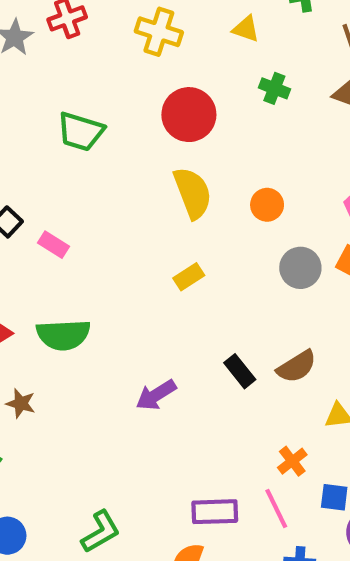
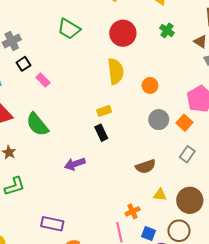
green semicircle: (63, 335) -> (37, 124), turned 40
black rectangle: (240, 371) -> (101, 133), moved
purple rectangle: (215, 512) -> (52, 224), moved
green L-shape: (101, 532) -> (15, 186), moved

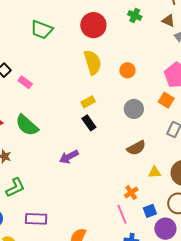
gray circle: (159, 120) -> (134, 109), moved
purple rectangle: (52, 224) -> (36, 219), moved
blue square: (149, 234) -> (150, 211), turned -32

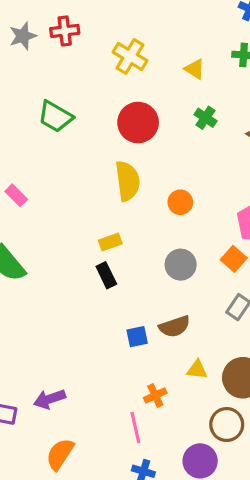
purple arrow: (69, 157) -> (50, 399), moved
blue square: (150, 211) -> (137, 337), moved

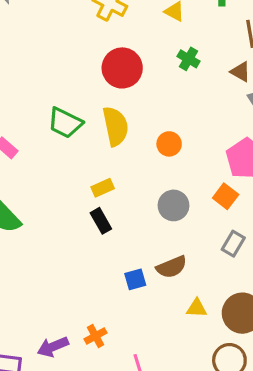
green trapezoid: (55, 117) -> (65, 123), moved
orange cross: (155, 395) -> (96, 336), moved

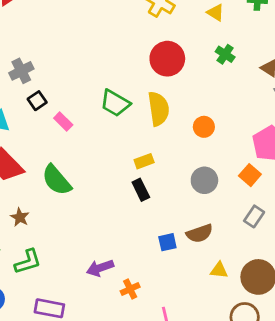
purple arrow: (53, 347) -> (100, 268), moved

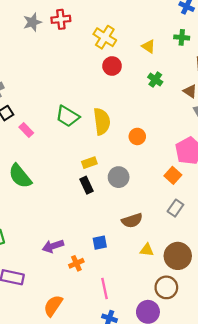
red circle: (167, 59) -> (112, 66), moved, size x0.7
gray circle: (204, 180) -> (119, 177), moved
blue square: (167, 242) -> (100, 243), moved

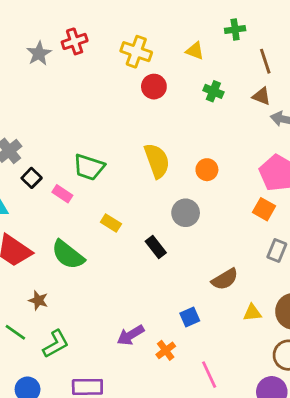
green trapezoid: (68, 116) -> (89, 167), moved
yellow rectangle: (89, 163) -> (111, 223), moved, turned 64
gray circle: (119, 177) -> (186, 213), moved

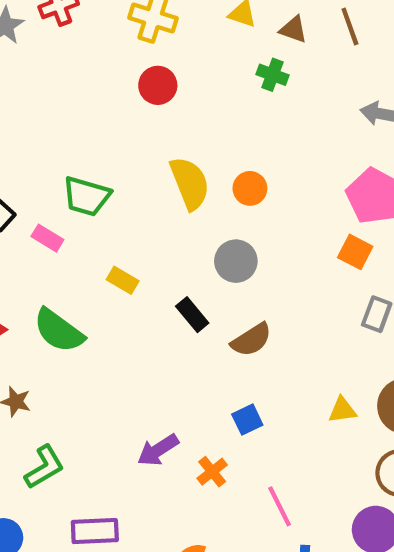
red circle: (154, 87) -> (158, 85), moved
brown triangle: (261, 96) -> (293, 29), moved
orange circle: (207, 170) -> (250, 188), moved
brown semicircle: (225, 279) -> (251, 340), moved

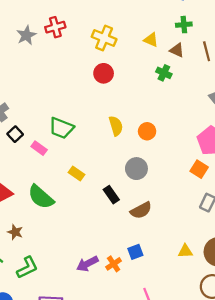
yellow semicircle: (190, 183) -> (116, 126), size x0.7
orange cross: (212, 472) -> (114, 264), moved

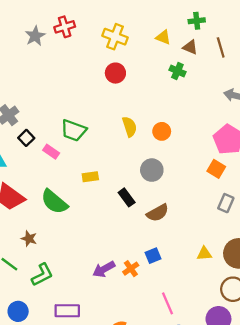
yellow rectangle: (76, 174) -> (90, 177), turned -42

